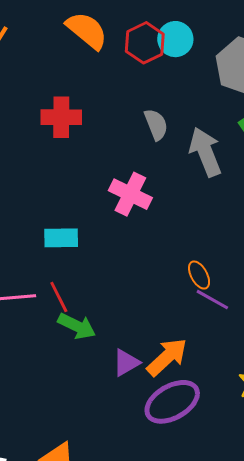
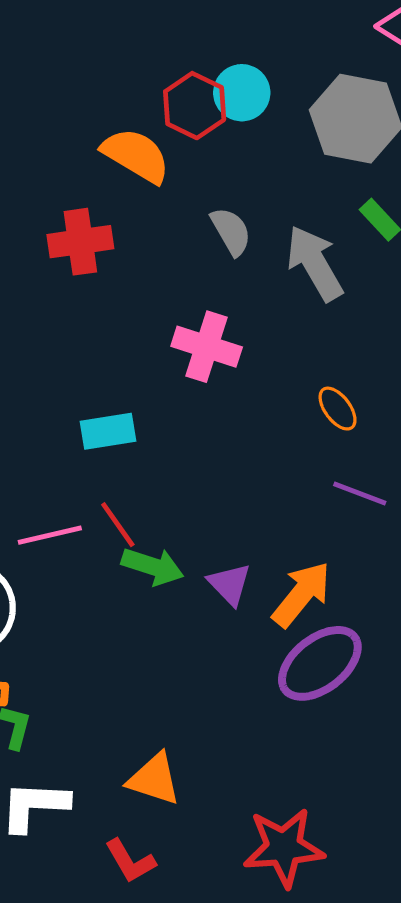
orange semicircle: (87, 30) -> (136, 155), moved
orange ellipse: (199, 275) -> (338, 409), moved
purple triangle: (126, 363) -> (230, 584), moved, turned -36

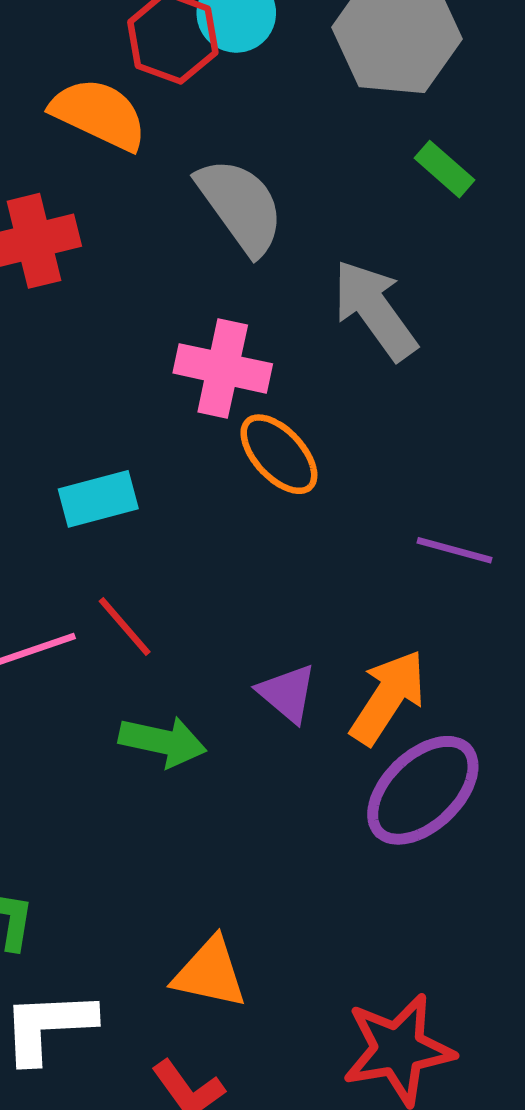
gray semicircle: (231, 231) -> (240, 206), size x1.5
gray arrow: (315, 263) -> (375, 310), moved
orange ellipse: (338, 409) -> (279, 454), moved, size x1.4
green arrow: (153, 566) -> (163, 741), moved

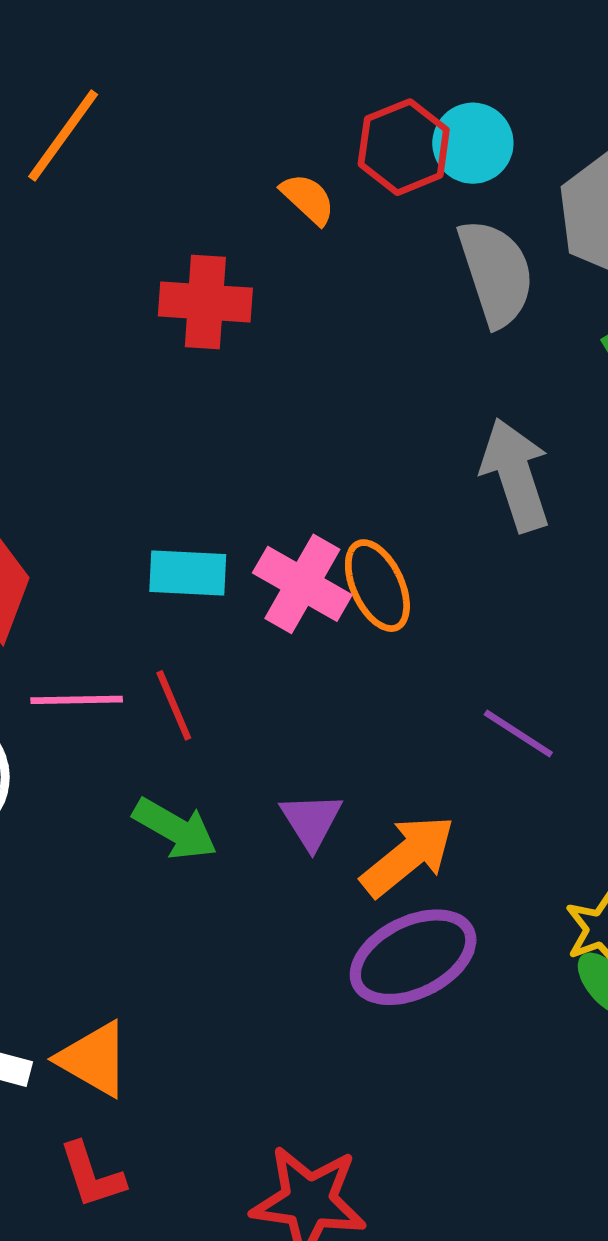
orange semicircle: (99, 114) -> (308, 199), size x0.6
gray semicircle: (240, 206) -> (496, 273), moved
pink cross: (223, 368) -> (302, 584), moved
orange triangle: (210, 973) -> (94, 1059), moved

